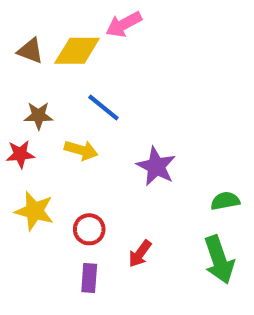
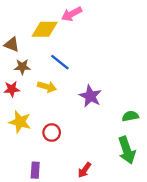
brown triangle: (30, 51) -> (12, 44), moved
red arrow: (140, 254) -> (85, 170), moved
purple rectangle: (89, 278) -> (35, 170), moved

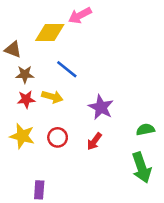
red star: (12, 89) -> (26, 99), moved
red circle: (52, 133) -> (58, 137), moved
red arrow: (85, 170) -> (94, 141), moved

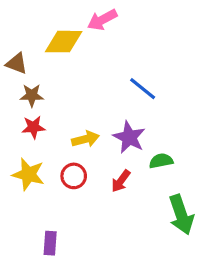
blue line: (67, 69) -> (143, 89), moved
yellow arrow: (52, 97) -> (85, 139), moved, turned -30
green semicircle: (145, 130) -> (161, 161), moved

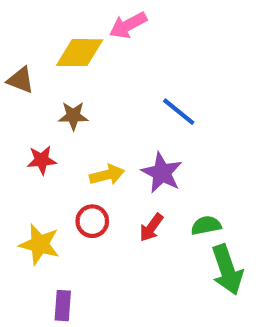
brown star: (32, 95) -> (73, 116), moved
green semicircle: (161, 161) -> (206, 225), moved
yellow star: (28, 174) -> (40, 244), moved

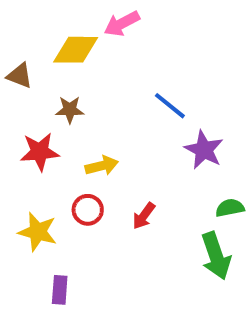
red star: (42, 160) -> (40, 152), size x1.4
purple star: (162, 173) -> (204, 150), moved
green semicircle: (206, 225) -> (230, 208), moved

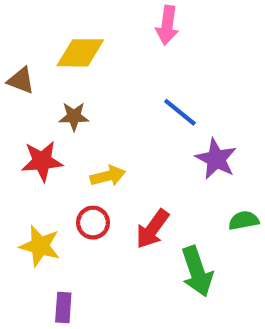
pink arrow: (122, 24) -> (167, 25), moved, turned -54
red arrow: (144, 216) -> (152, 229), size x1.4
green arrow: (216, 256) -> (197, 271), moved

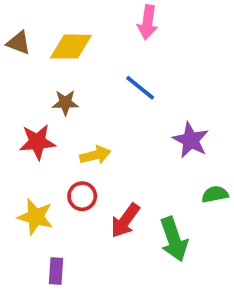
brown triangle: (21, 80) -> (19, 43), moved
blue line: (180, 112) -> (140, 88), moved
red arrow: (152, 229) -> (125, 221), moved

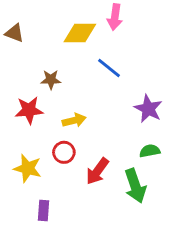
yellow diamond: (71, 47) -> (80, 33), moved
green semicircle: (215, 194) -> (150, 151), moved

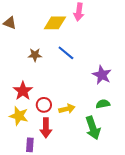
blue line: (109, 68) -> (66, 53), moved
red star: (29, 110) -> (23, 91), moved, turned -30
yellow arrow: (74, 120) -> (67, 109), moved
red arrow: (97, 171) -> (46, 128), moved, turned -36

